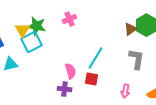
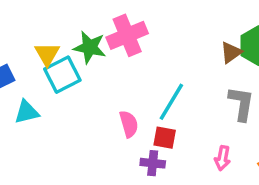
pink cross: (69, 19) -> (127, 35), size x1.6
green star: (36, 26) -> (90, 47), moved
purple cross: (64, 89) -> (153, 163), moved

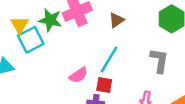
brown triangle: (231, 52) -> (116, 20), moved
pink semicircle: (129, 124) -> (78, 75), turned 72

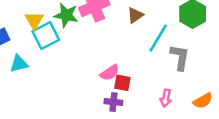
cyan line: (109, 59) -> (158, 38), moved
pink semicircle: (78, 75) -> (110, 73), moved

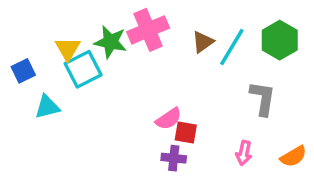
cyan line: (158, 38) -> (232, 47), moved

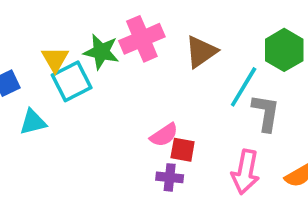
brown triangle: (203, 42) -> (201, 52), size x1.4
cyan line: (232, 47) -> (244, 87), moved
pink arrow: (244, 153) -> (245, 172), size x1.6

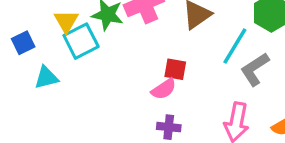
gray L-shape: (266, 113) -> (255, 69), turned -132
red square: (183, 150) -> (175, 69), moved

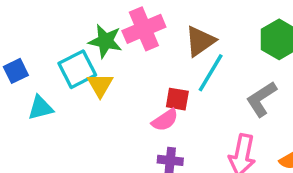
yellow triangle: (66, 21) -> (100, 85), moved
cyan line: (235, 46) -> (211, 73), moved

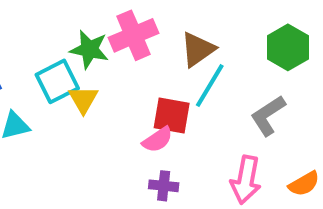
red square: (177, 99) -> (172, 116), size x1.4

